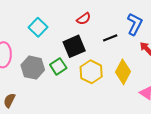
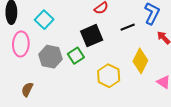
cyan square: (38, 27) -> (44, 20), moved
yellow hexagon: (91, 72) -> (109, 76), moved

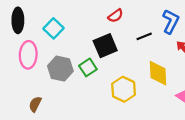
yellow diamond: (140, 61) -> (158, 73), turned -30

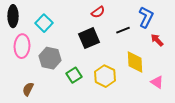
green square: (88, 67) -> (74, 75), moved

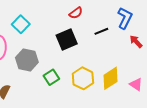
yellow diamond: (135, 62) -> (110, 78), moved, turned 60

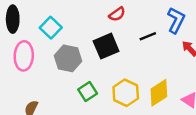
gray hexagon: (27, 60) -> (68, 58), moved

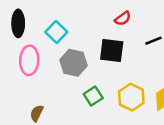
black square: (106, 46) -> (112, 50), turned 30

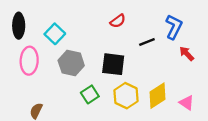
black square: (112, 50) -> (113, 64), moved

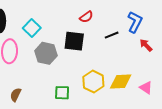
black square: (113, 64) -> (74, 41), moved
green square: (90, 94) -> (62, 93), moved, turned 35
yellow diamond: (157, 96) -> (121, 82), turned 30

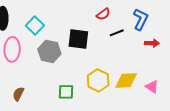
red semicircle: (86, 17) -> (103, 14), moved
red arrow: (146, 45) -> (152, 43), turned 136

